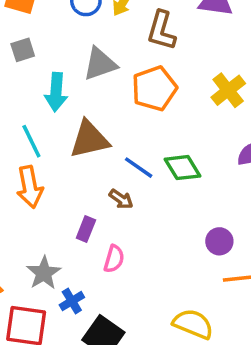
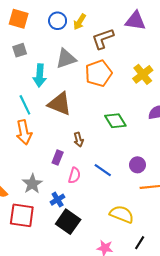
brown L-shape: (161, 31) -> (103, 39), turned 55
brown triangle: (89, 139) -> (60, 104), turned 35
blue line: (139, 168) -> (103, 170), moved
brown arrow: (121, 199) -> (79, 140), turned 40
blue cross: (72, 301) -> (58, 200), moved

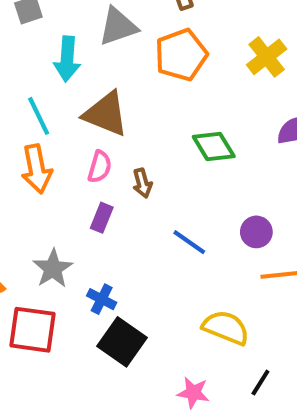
pink semicircle: (74, 175) -> (100, 167), moved
blue cross: (58, 200) -> (102, 299), turned -32

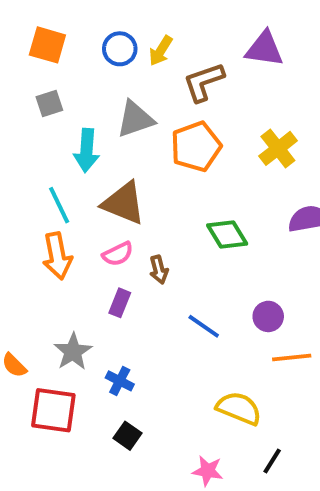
pink semicircle: (100, 167) -> (118, 254), turned 48
black square: (122, 342) -> (128, 436), moved, size x0.6

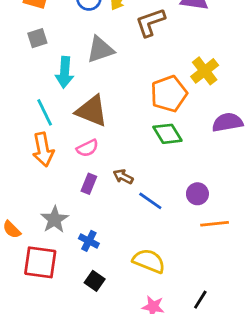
orange pentagon: (196, 147) -> (169, 94), moved
brown arrow: (159, 270) -> (123, 177), moved, turned 132
yellow semicircle: (239, 408) -> (149, 261), moved

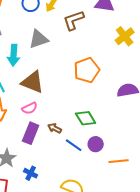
yellow cross: (205, 71) -> (125, 36), moved
green diamond: (167, 134) -> (86, 118), moved
purple rectangle: (89, 184) -> (31, 133), size x1.5
purple circle: (197, 194) -> (96, 144), moved

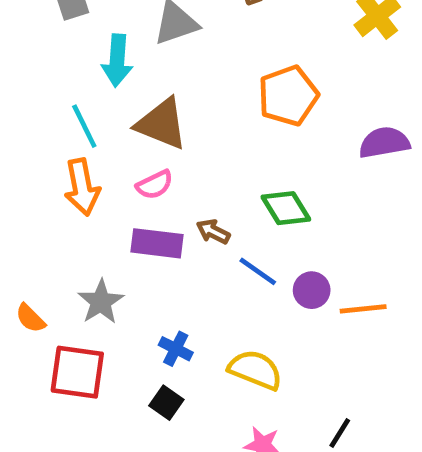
purple rectangle: (31, 133) -> (157, 243), turned 75
purple circle: (96, 144) -> (312, 290), moved
blue cross: (31, 173) -> (176, 349), moved

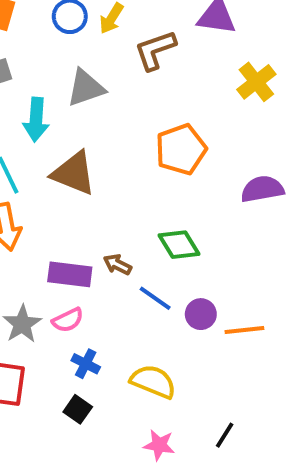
pink semicircle: (155, 185) -> (68, 320), moved

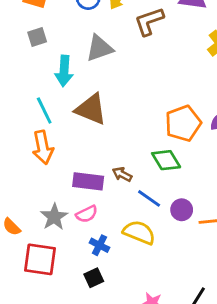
orange pentagon: (181, 149) -> (183, 123), moved
yellow semicircle: (153, 382) -> (139, 232), moved
black square: (78, 409) -> (94, 278), turned 30

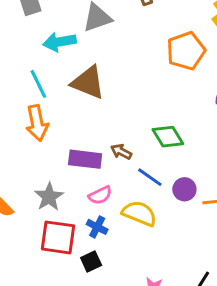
cyan arrow: (64, 71) -> (60, 42), turned 76
orange pentagon: (183, 123) -> (186, 51), moved
pink semicircle: (87, 214) -> (100, 195), moved
red square: (40, 259) -> (58, 237), moved

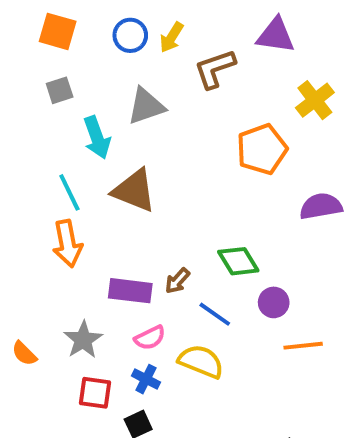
cyan arrow: (60, 42) -> (97, 137), turned -100
brown arrow: (121, 152) -> (177, 281), turned -75
purple circle: (184, 189) -> (274, 302), moved
red square: (58, 237) -> (95, 393), size x0.7

